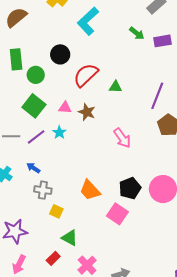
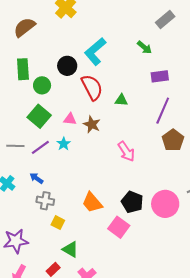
cyan L-shape: (88, 21) -> (95, 51), moved
purple rectangle: (163, 41) -> (160, 76), moved
red semicircle: (86, 75) -> (92, 87), turned 104
black pentagon: (130, 188) -> (132, 202), turned -30

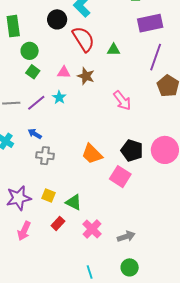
purple rectangle: (160, 76) -> (150, 23), size x1.4
green circle: (42, 85) -> (30, 51), moved
green square: (39, 116) -> (33, 72), size x0.6
yellow square: (58, 223) -> (49, 196), moved

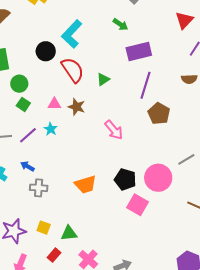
green triangle: (114, 50) -> (103, 79), turned -32
orange trapezoid: (92, 154) -> (85, 184), turned -60
pink square: (120, 177) -> (138, 205), moved
green triangle: (74, 202) -> (69, 233), turned -30

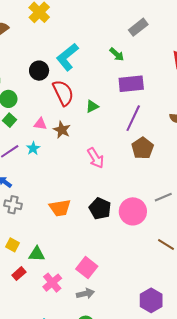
pink square: (138, 205) -> (87, 268), moved

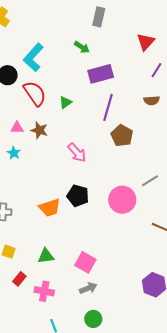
gray rectangle: (138, 27) -> (99, 17), turned -30
black pentagon: (100, 209) -> (78, 196), moved
green triangle: (37, 254) -> (46, 256), moved
pink cross: (52, 283) -> (44, 291), moved, turned -30

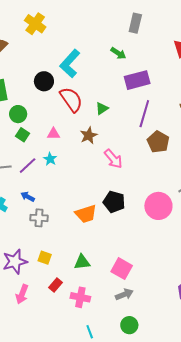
brown star: (39, 130) -> (89, 135), moved, turned 30

